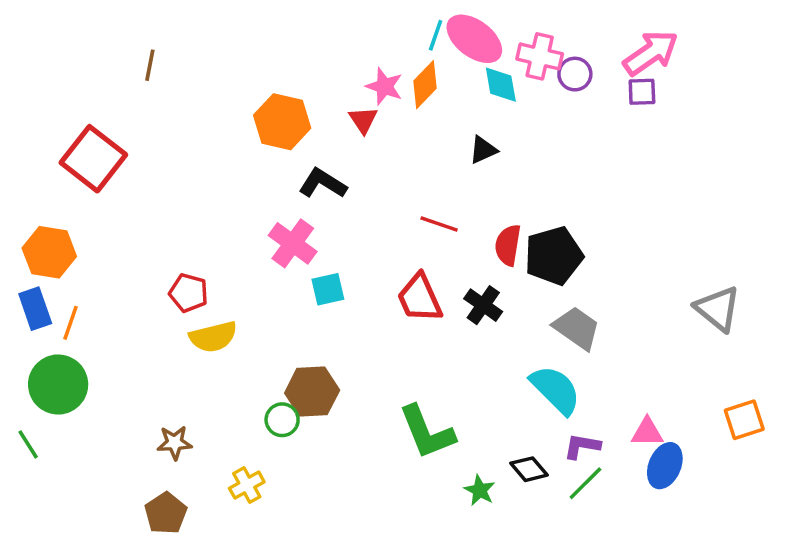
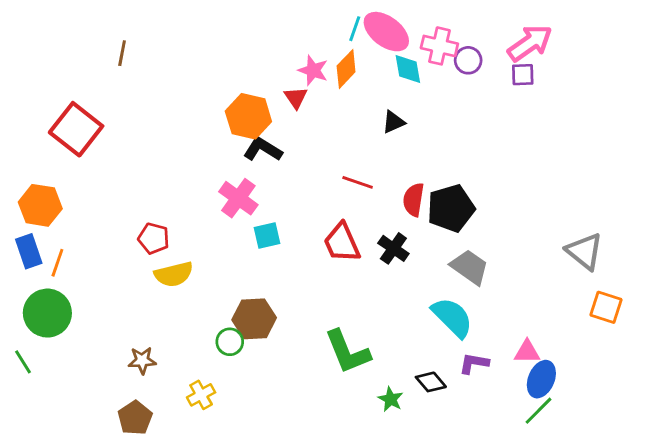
orange hexagon: (282, 122) -> (248, 116), moved
orange square: (744, 420) -> (606, 307), moved, turned 36
green line: (585, 483) -> (539, 411), moved

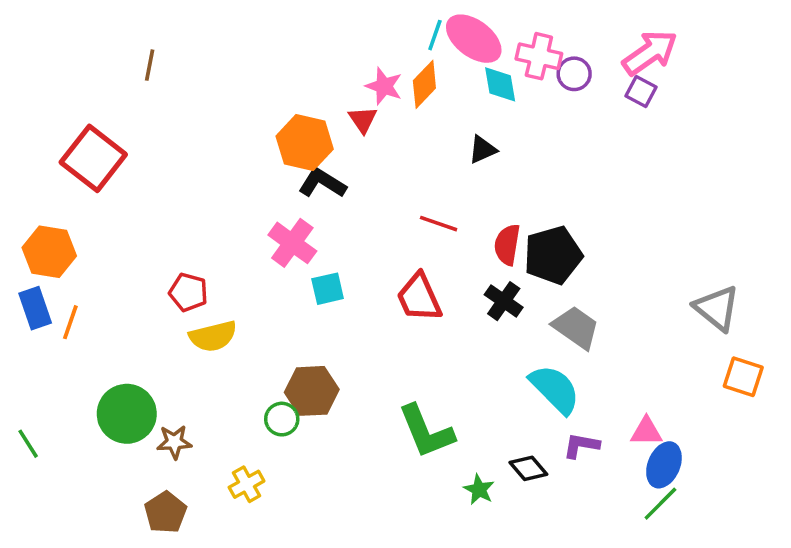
purple square: (523, 75) -> (641, 91), turned 30
black cross: (393, 248) -> (504, 301), moved
green circle: (47, 313) -> (127, 414), moved

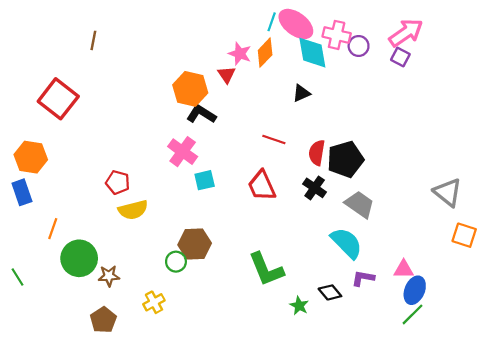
cyan diamond: (500, 84) -> (312, 53), size x1.4
orange line: (70, 322) -> (53, 229), moved

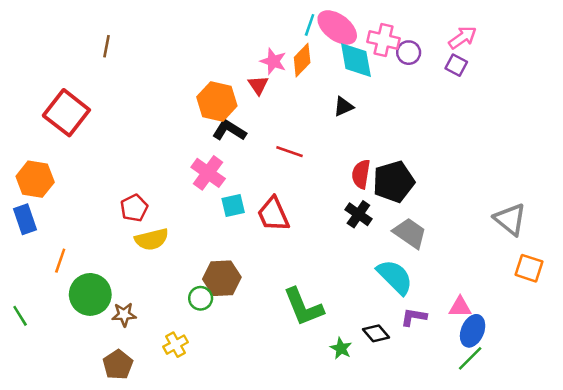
pink arrow: (406, 33) -> (463, 38), size x0.7
red line: (274, 139) -> (290, 152), moved
red pentagon: (118, 182) -> (134, 208), turned 30
red trapezoid: (262, 186) -> (273, 214), moved

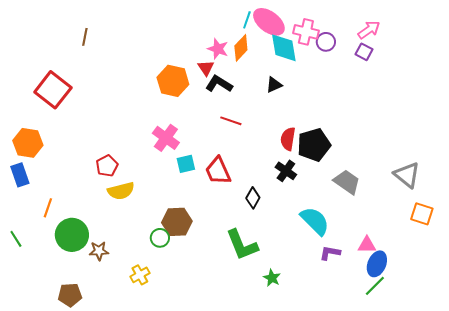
black L-shape: (229, 130) -> (219, 84), moved
gray trapezoid: (410, 233) -> (347, 182), moved
green line: (20, 316) -> (16, 239), moved
black diamond: (376, 333) -> (253, 198), moved, turned 70
brown pentagon: (118, 365) -> (70, 295), moved, turned 30

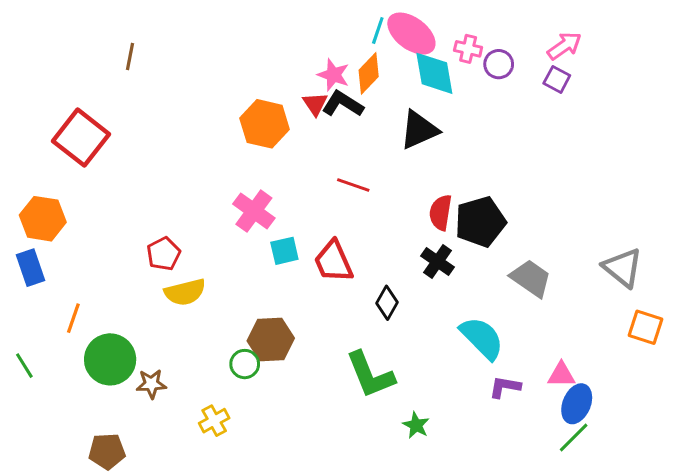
pink cross: (306, 32) -> (468, 49), size x0.7
black L-shape: (219, 84) -> (343, 104), moved
black triangle: (274, 85) -> (419, 130), size x1.6

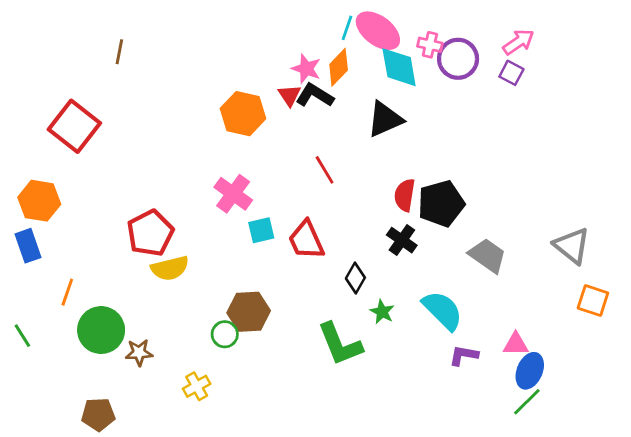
purple circle: (499, 64) -> (458, 59), size x1.5
red line: (353, 185) -> (325, 170), turned 40
red pentagon: (164, 254) -> (150, 233), size x1.5
green star: (416, 425) -> (382, 312), moved

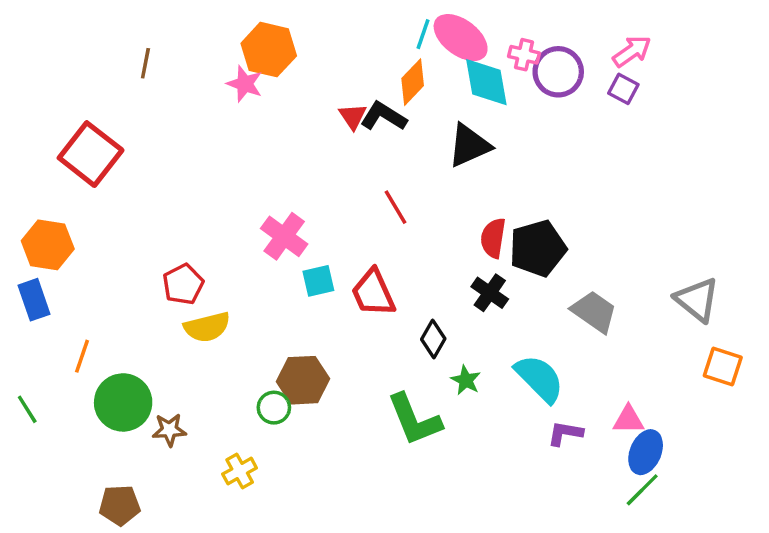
pink star: (306, 69) -> (245, 84), moved
orange hexagon: (243, 114) -> (269, 50), moved
red pentagon: (150, 233) -> (183, 284), size x0.7

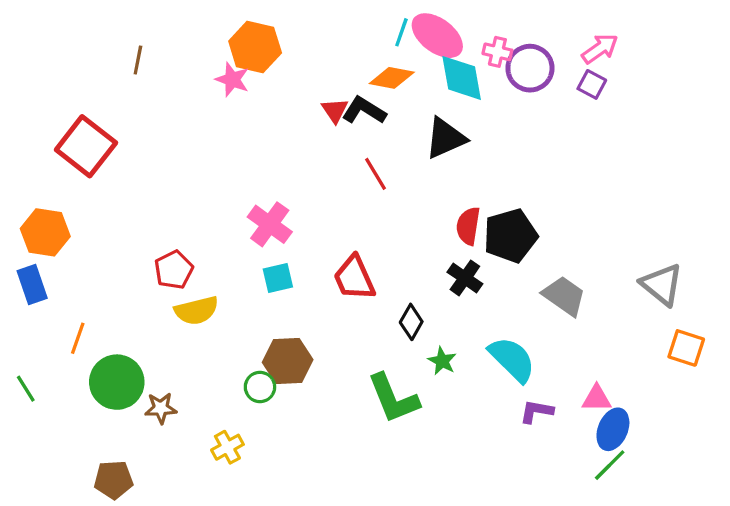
orange diamond: (413, 82) -> (392, 78), turned 57
red line: (395, 207) -> (375, 174), moved
cyan square: (318, 281) -> (278, 278), moved

